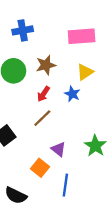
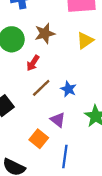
red arrow: (43, 94) -> (33, 63), moved
blue star: (72, 94) -> (68, 89), moved

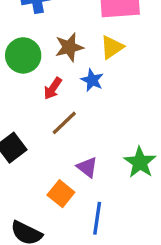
yellow triangle: (85, 40) -> (112, 47), moved
blue star: (68, 89) -> (92, 80), moved

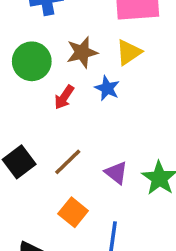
brown line: (64, 123) -> (68, 162), moved
purple triangle: (87, 167) -> (116, 173), moved

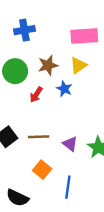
brown line: (68, 162) -> (39, 137), turned 42

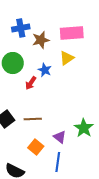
brown star: (48, 65) -> (41, 40), moved
blue star: (64, 89) -> (45, 70), moved
purple triangle: (70, 144) -> (60, 137), moved

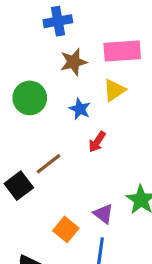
blue cross: (21, 28) -> (58, 21), moved
red arrow: (31, 83) -> (97, 142), moved
brown line: (33, 119) -> (49, 164), moved, turned -36

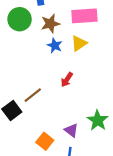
green circle: (30, 98) -> (20, 19), moved
blue star: (80, 109) -> (55, 46), moved

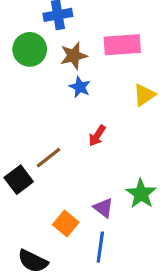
yellow triangle: (79, 43) -> (144, 95), moved

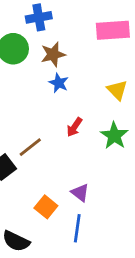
pink rectangle: (122, 45) -> (113, 30), moved
yellow triangle: (144, 95) -> (117, 90), turned -40
green star: (141, 194) -> (114, 136), moved

